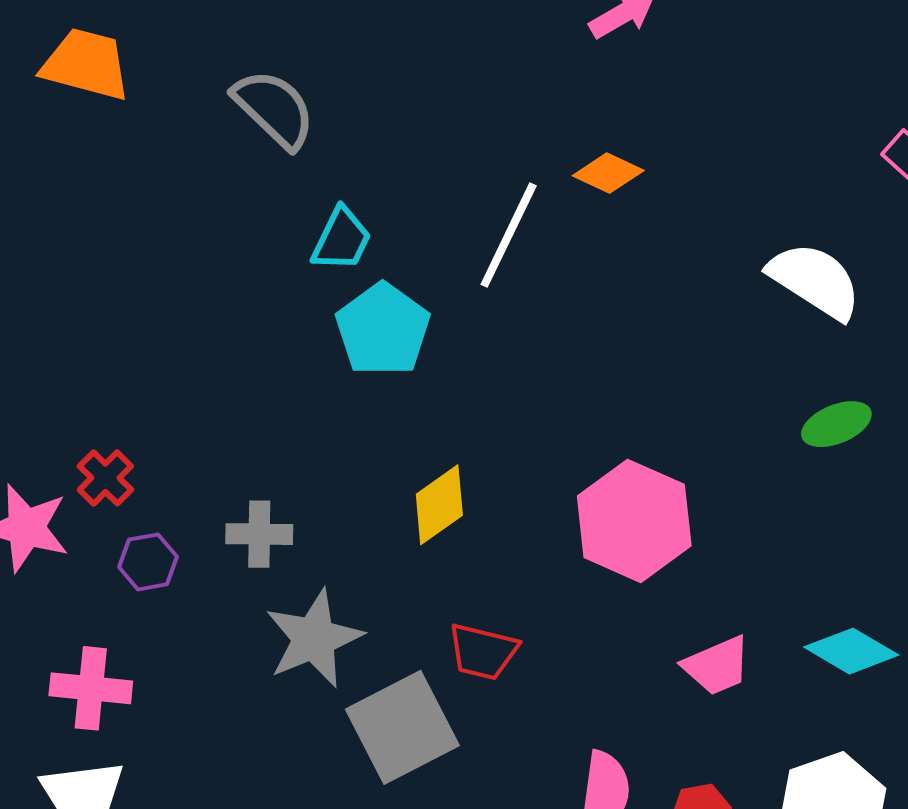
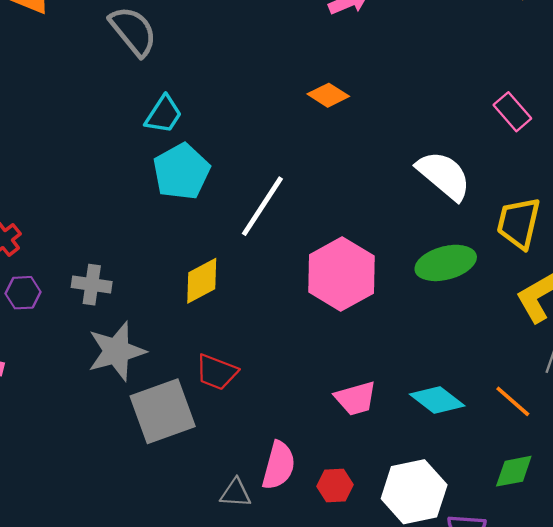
white line: (509, 235) -> (262, 206), moved
green ellipse: (836, 424) -> (446, 263), size x1.4
pink hexagon: (634, 521) -> (341, 274), moved

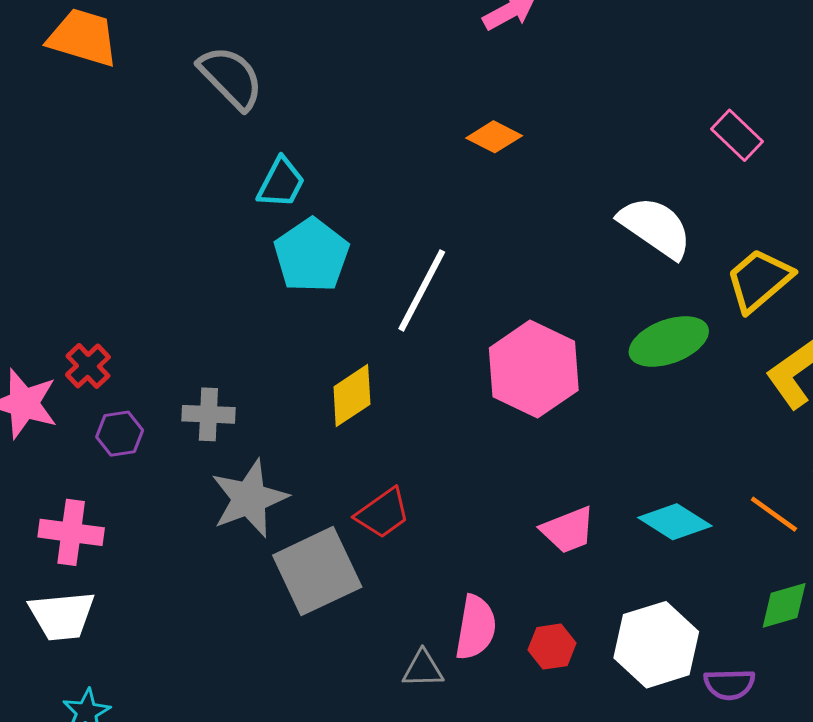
yellow trapezoid: (519, 223) -> (759, 280), turned 42
red trapezoid: (217, 372) -> (383, 513), turned -51

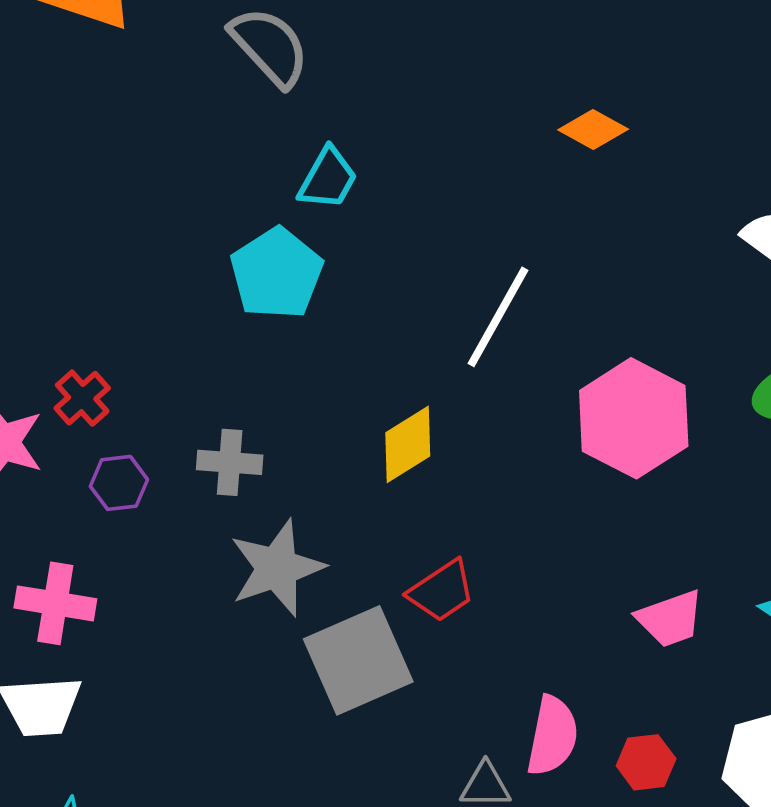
cyan pentagon: (312, 255) -> (277, 273), moved

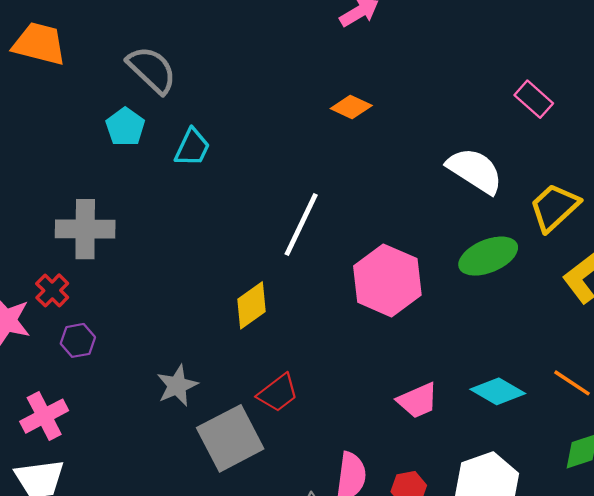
cyan pentagon: (277, 273) -> (125, 127), moved, size x0.7
gray cross: (230, 462) -> (85, 229), moved, size x1.5
gray star: (277, 568) -> (177, 386), size x0.7
pink cross: (55, 603) -> (44, 416), turned -33

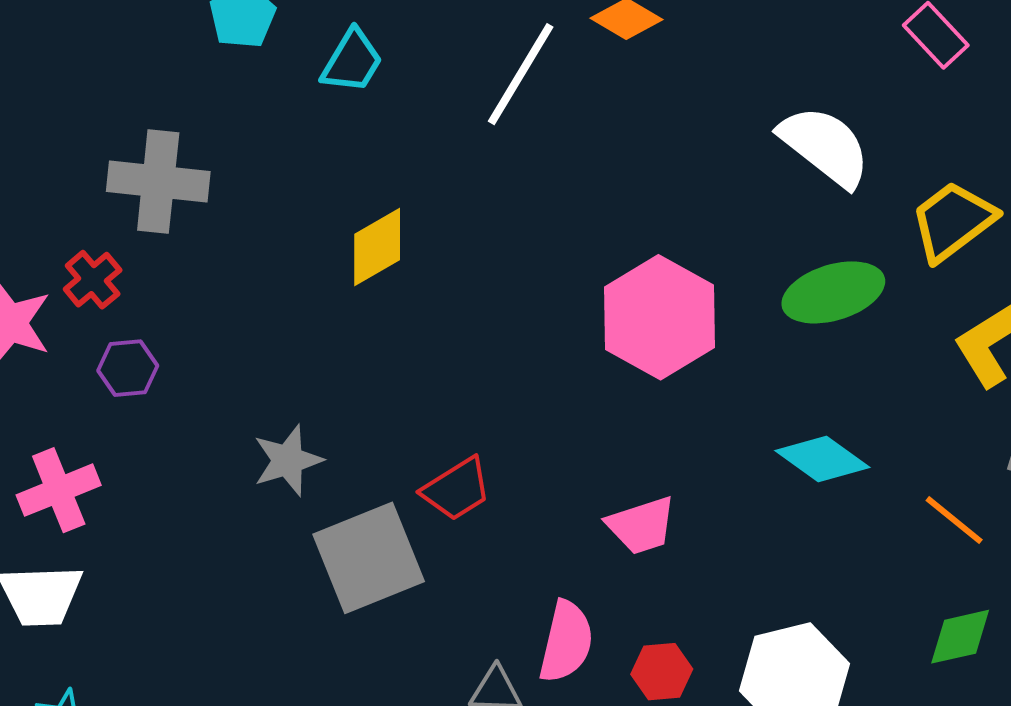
white line: (301, 224) -> (521, 74), moved
yellow diamond: (251, 305) -> (377, 247), moved
cyan diamond: (498, 391) -> (822, 459), moved
pink trapezoid: (418, 401) -> (641, 525), moved

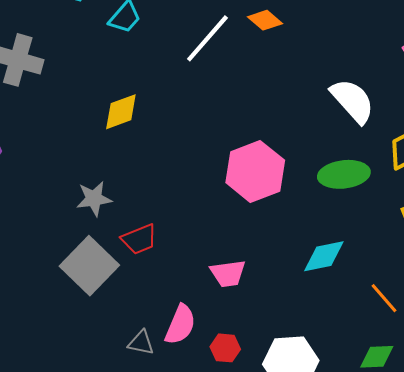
cyan diamond: (822, 459) -> (324, 256), turned -57
gray star: (288, 460) -> (94, 199), moved
gray square: (369, 558) -> (89, 266), turned -34

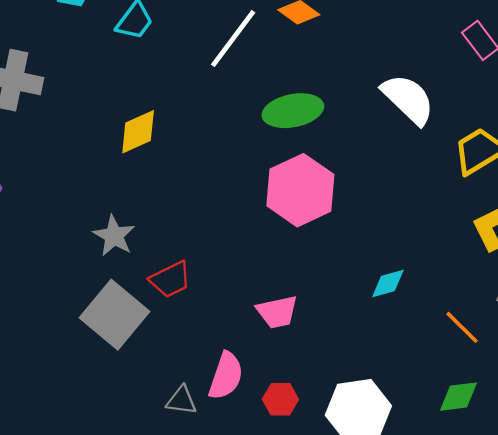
green ellipse: (344, 174) -> (293, 111), moved
gray star: (94, 199) -> (114, 236), turned -30
cyan diamond: (324, 256) -> (388, 283), size x0.7

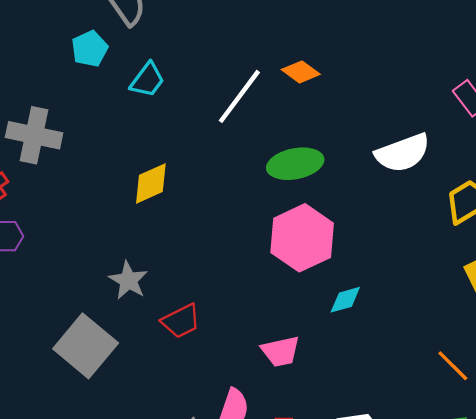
white semicircle: (408, 99) -> (403, 153), turned 116
cyan diamond: (388, 283) -> (345, 300), moved
gray square: (114, 315) -> (86, 346), moved

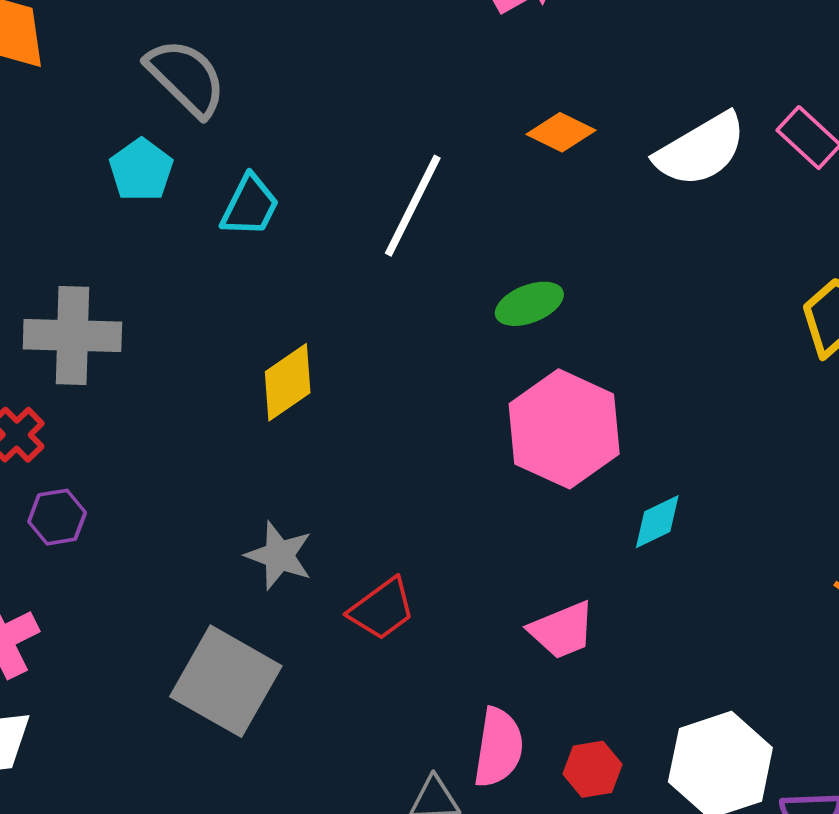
orange diamond: (301, 72) -> (561, 132), moved
white semicircle: (403, 153) -> (701, 150), moved
green ellipse: (295, 164) -> (529, 304), size x0.7

